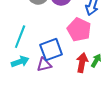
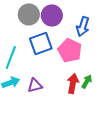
blue square: (51, 50) -> (41, 43), moved

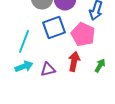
red arrow: (73, 83) -> (74, 61), moved

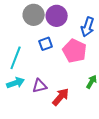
blue square: (54, 27) -> (46, 44), size x0.6
red arrow: (74, 61) -> (61, 97), moved, turned 30

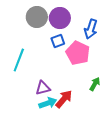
blue square: (46, 44) -> (58, 41), moved
cyan arrow: (16, 83) -> (48, 103), moved

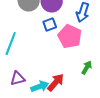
purple triangle: (43, 88) -> (18, 78), moved

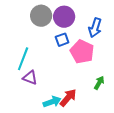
purple triangle: (18, 78) -> (30, 78), moved, turned 35

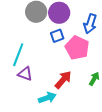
red arrow: (68, 98) -> (63, 80), moved

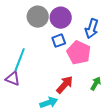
purple triangle: (25, 74) -> (13, 79), moved

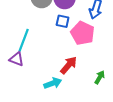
blue square: (59, 41) -> (63, 21), turned 32
green arrow: (96, 84) -> (100, 77), moved

